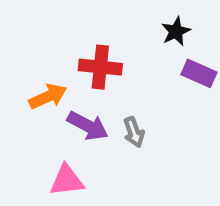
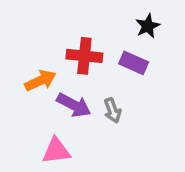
purple rectangle: (199, 73) -> (134, 63), moved

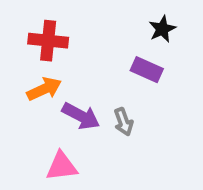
red cross: (84, 56) -> (48, 41), moved

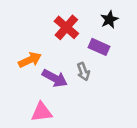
red cross: (48, 41) -> (66, 27), moved, turned 35
gray arrow: (124, 122) -> (83, 72), moved

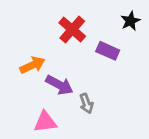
black star: (109, 20) -> (130, 21), moved
gray arrow: (83, 72) -> (86, 103), moved

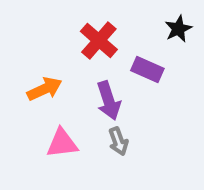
purple arrow: (59, 85) -> (109, 101), moved, turned 44
pink triangle: (45, 122) -> (62, 143), moved

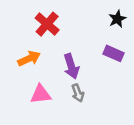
red cross: (99, 40) -> (47, 24), moved
purple rectangle: (147, 70) -> (113, 53), moved

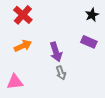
red cross: (47, 24) -> (23, 15), moved
pink triangle: (41, 94) -> (15, 82), moved

